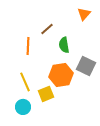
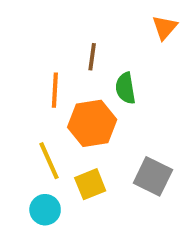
brown line: (47, 29) -> (92, 57), turned -40
gray square: (86, 66) -> (153, 176), moved
orange hexagon: (61, 75) -> (92, 123), moved

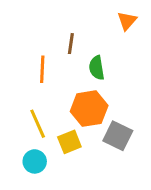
orange hexagon: (92, 123) -> (89, 109), moved

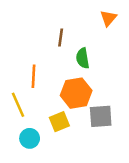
orange line: (42, 69) -> (33, 76), moved
yellow line: (38, 124) -> (18, 105), moved
gray square: (118, 136) -> (101, 116), turned -30

